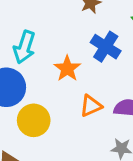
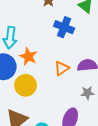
orange star: (67, 69) -> (28, 56), moved

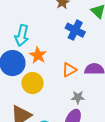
gray star: (87, 93) -> (78, 97), moved

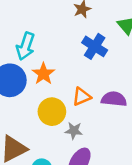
yellow circle: (33, 83) -> (52, 112), moved
gray star: (78, 97) -> (74, 131), moved

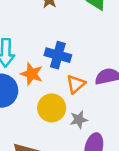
blue cross: (95, 46) -> (58, 55), moved

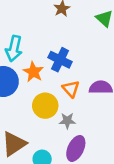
orange triangle: (76, 84) -> (71, 89), turned -42

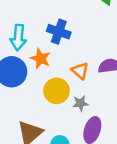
blue cross: (60, 60) -> (59, 32), moved

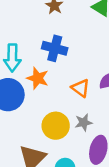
yellow circle: (57, 91) -> (56, 126), moved

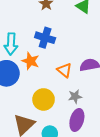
gray star: (84, 122) -> (75, 97), moved

